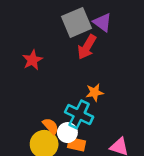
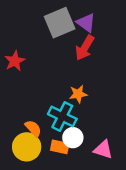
red arrow: (87, 47) -> (85, 48), moved
white circle: (67, 133) -> (73, 138), moved

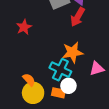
orange star: (78, 94) -> (73, 52), size x1.5
orange semicircle: (33, 128) -> (29, 80), moved
pink triangle: (103, 150) -> (97, 69), moved, turned -35

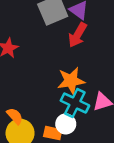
cyan cross: (60, 70) -> (75, 103), moved

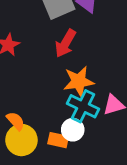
red arrow: (78, 35) -> (65, 43), moved

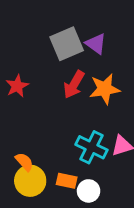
orange star: (79, 81) -> (105, 89), moved
white circle: (73, 130) -> (89, 191), moved

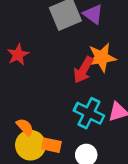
red arrow: (74, 85) -> (83, 70), moved
orange rectangle: (67, 181) -> (51, 145), moved

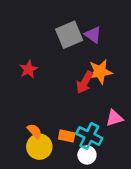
cyan cross: (89, 113) -> (89, 136), moved
orange rectangle: (51, 145) -> (67, 136), moved

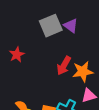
orange star: (100, 72) -> (83, 72), moved

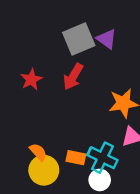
red arrow: (64, 66) -> (73, 77), moved

